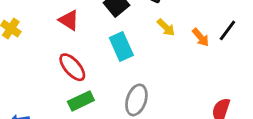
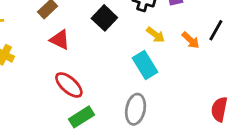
cyan rectangle: (121, 46) -> (145, 65), moved

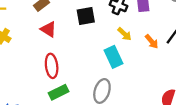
black square: (104, 18) -> (86, 16), turned 30
red ellipse: (69, 85) -> (52, 66), turned 35

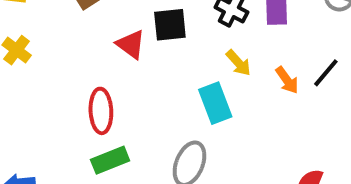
red triangle: (48, 29) -> (131, 44), moved

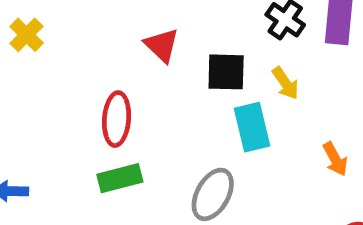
black square: (170, 25) -> (226, 72), moved
orange arrow: (287, 80) -> (335, 159), moved

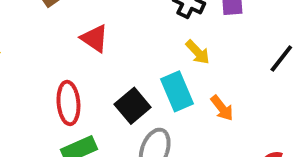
black square: (226, 72) -> (133, 106), moved, turned -32
orange arrow: (335, 159) -> (222, 108), moved

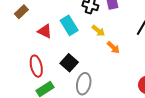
cyan rectangle: (177, 91) -> (69, 25), moved
orange arrow: (222, 108) -> (113, 48), moved

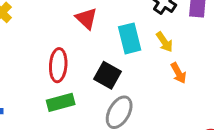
cyan rectangle: (69, 25) -> (130, 38), moved
black square: (69, 63) -> (107, 75), turned -30

